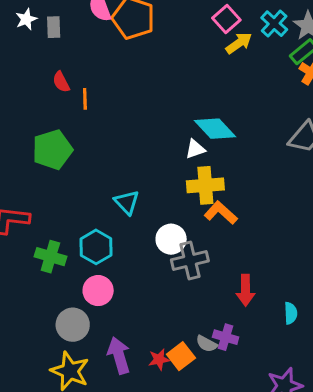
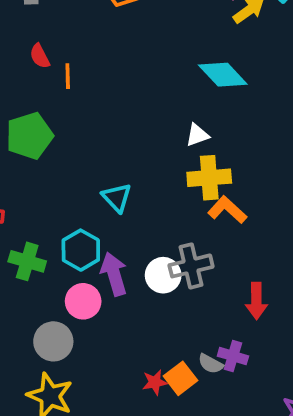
cyan diamond: (215, 129) -> (223, 75), moved
white circle: (171, 239) -> (163, 275), moved
purple arrow: (119, 355) -> (114, 274), moved

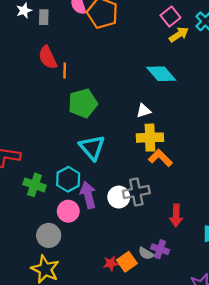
red semicircle: (40, 56) -> (48, 57), size x1.5
green pentagon: (29, 136) -> (83, 103), moved
cyan triangle: (117, 198) -> (92, 148), size x1.4

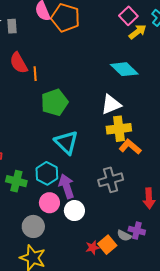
white triangle: (144, 111) -> (111, 104), size x1.5
white circle: (119, 197) -> (74, 211), moved

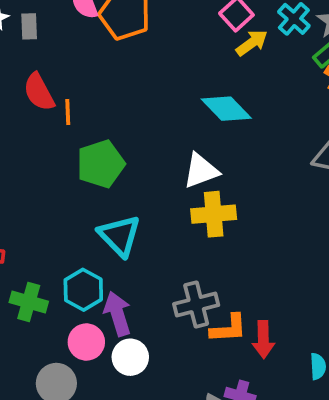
orange L-shape: (130, 147) -> (229, 328), moved, turned 135

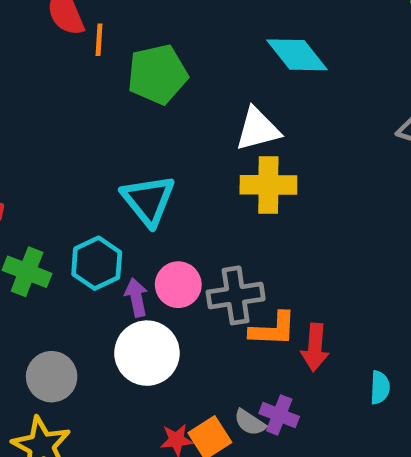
green pentagon: (101, 164) -> (158, 74), moved
purple arrow: (118, 314) -> (136, 297), size x0.7
pink circle: (86, 342) -> (178, 285), moved
white circle: (130, 357) -> (147, 353), size x1.4

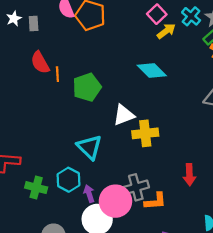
white triangle: (258, 129) -> (124, 115), moved
pink circle: (178, 285) -> (115, 201), moved, size x1.5
red arrow: (315, 347) -> (189, 175), moved

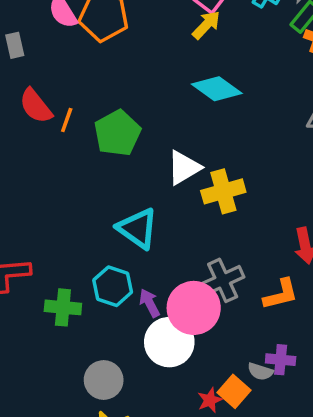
yellow arrow: (166, 31) -> (206, 25), moved
orange line: (57, 74) -> (67, 120), turned 32
orange L-shape: (155, 201) -> (281, 294), moved

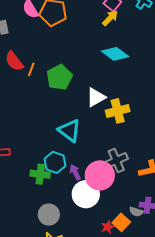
green cross: (63, 307) -> (40, 174), moved

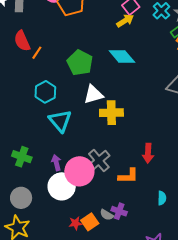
green pentagon: (59, 77) -> (80, 63), moved, turned -30
gray cross: (116, 160) -> (99, 161), turned -30
cyan hexagon: (55, 162) -> (45, 92), moved

